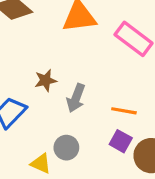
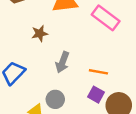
brown star: (46, 80) -> (40, 33), moved

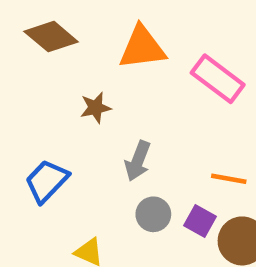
orange line: (98, 72) -> (229, 179), moved
gray circle: (55, 99) -> (153, 214), moved

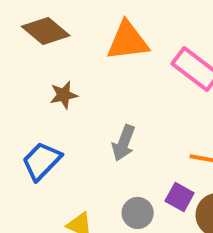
brown star: (96, 108) -> (64, 95), moved
gray circle: (153, 214) -> (138, 213), moved

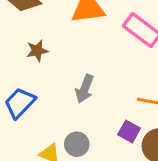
gray circle: (138, 213) -> (77, 144), moved

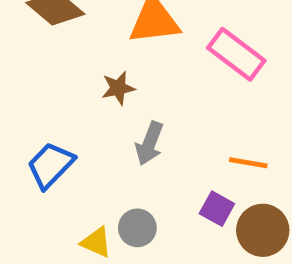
brown star: (37, 51) -> (118, 88), moved

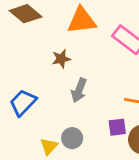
purple square: (217, 209) -> (117, 127), turned -36
yellow triangle: (96, 242) -> (49, 146), turned 48

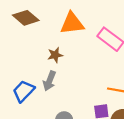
gray arrow: (79, 90) -> (49, 81), moved

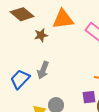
brown star: (55, 55) -> (41, 35), moved

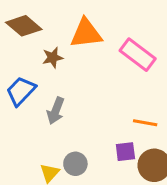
blue trapezoid: (20, 79) -> (21, 91), moved

